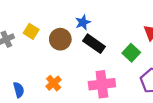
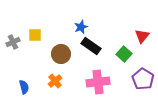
yellow square: (31, 31) -> (35, 35), turned -32
brown circle: (60, 39) -> (61, 54), moved

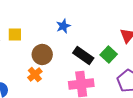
black rectangle: (91, 46) -> (83, 56), moved
orange cross: (55, 81) -> (35, 75), moved

